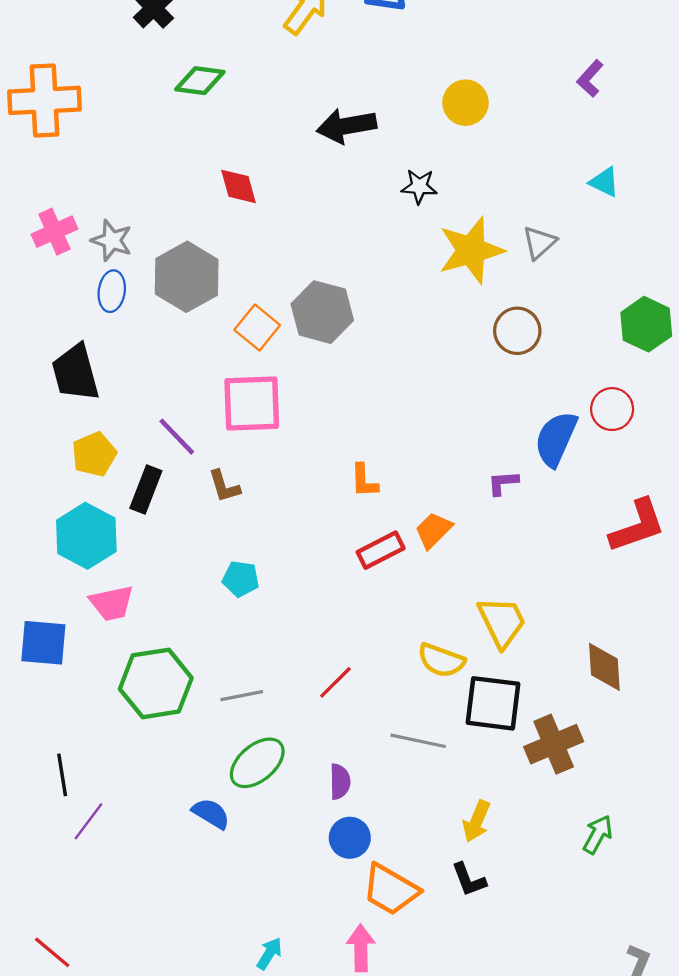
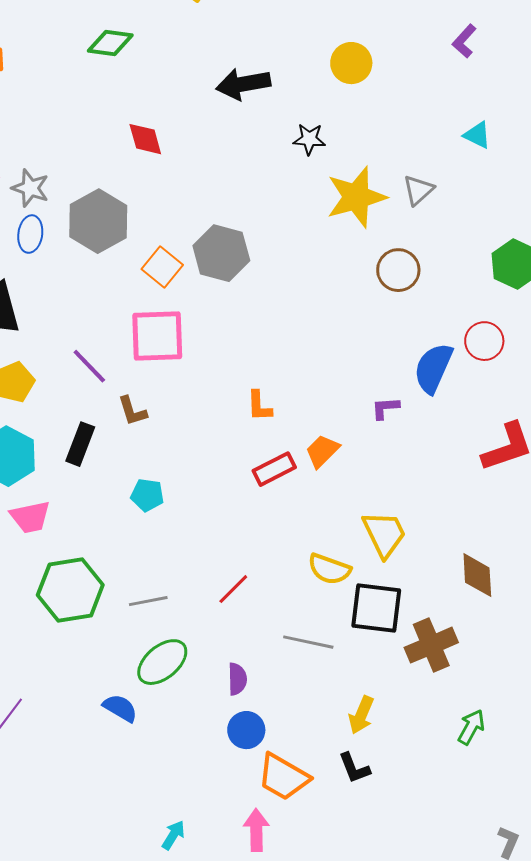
black rectangle: (146, 490) -> (80, 444), moved

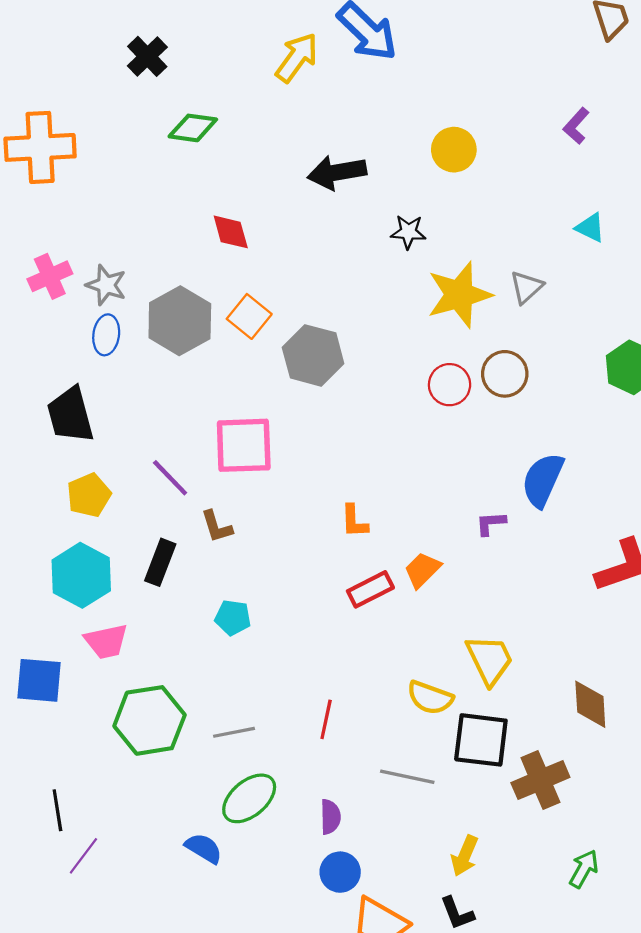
orange square: (162, 267) -> (249, 316), moved
red circle: (484, 341) -> (450, 385), moved
red line: (233, 589) -> (326, 719), turned -33

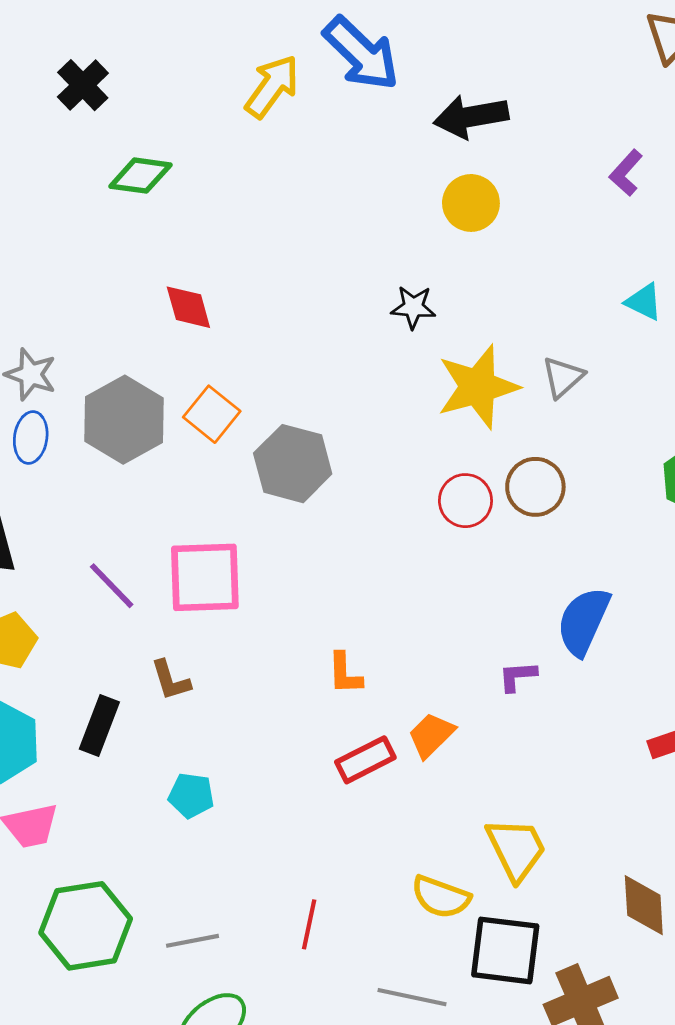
black arrow: (337, 172) -> (471, 117), moved
purple line: (170, 478) -> (112, 586), moved

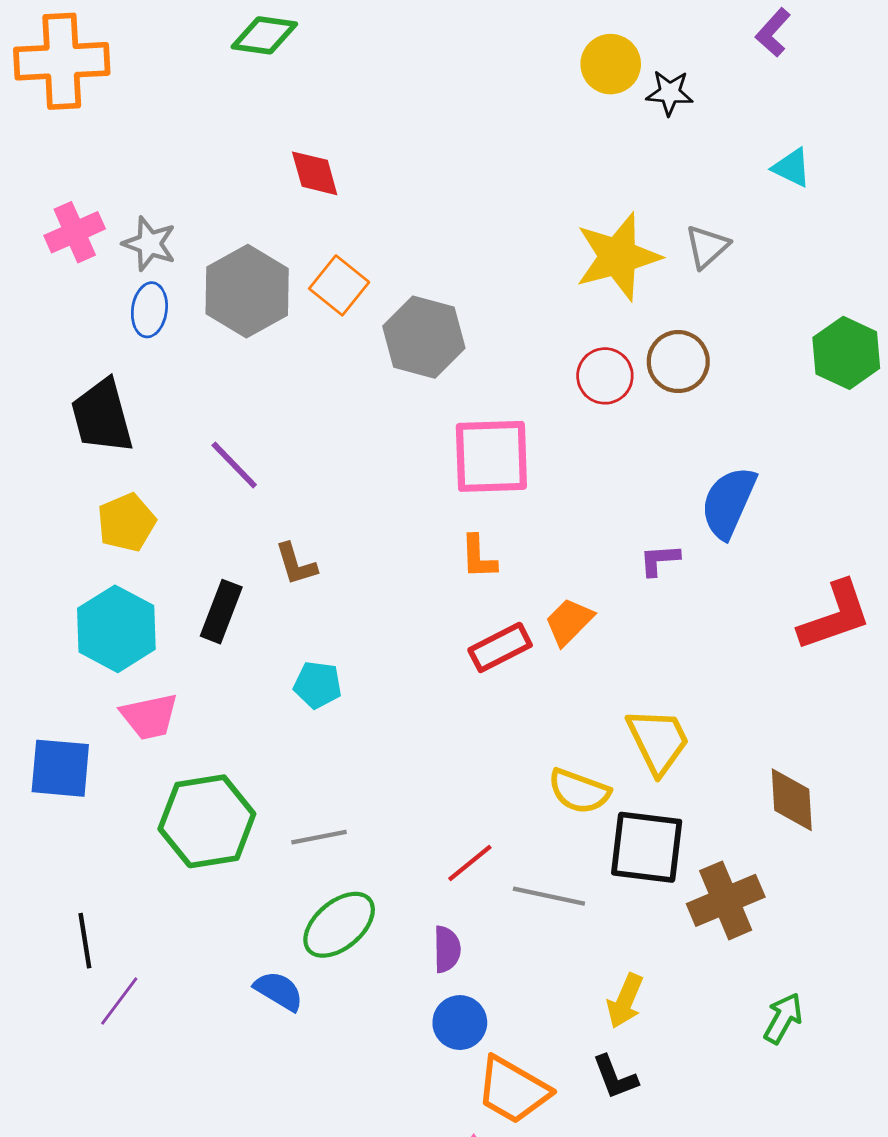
black star: (413, 307) -> (670, 93), moved
pink square: (205, 577) -> (491, 456), moved
red line: (309, 924) -> (470, 863), moved, turned 39

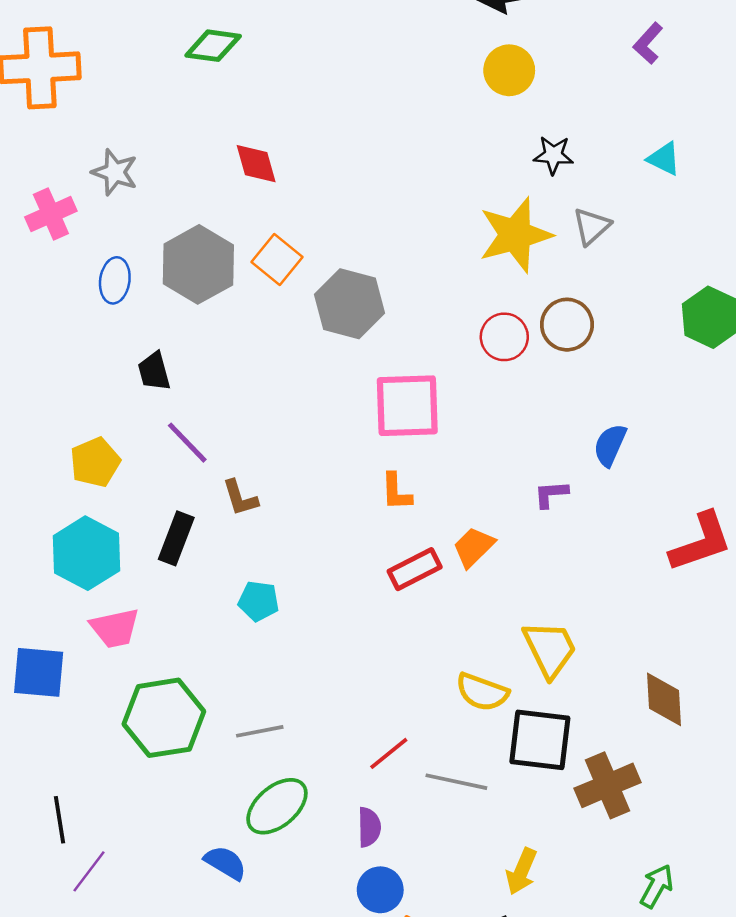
black star: (670, 93) -> (553, 155), moved
gray star: (149, 244) -> (115, 172), moved
black trapezoid: (102, 416) -> (154, 371), moved, size x0.6
purple line: (234, 465) -> (187, 443), moved
blue semicircle: (729, 502) -> (610, 445), size x0.7

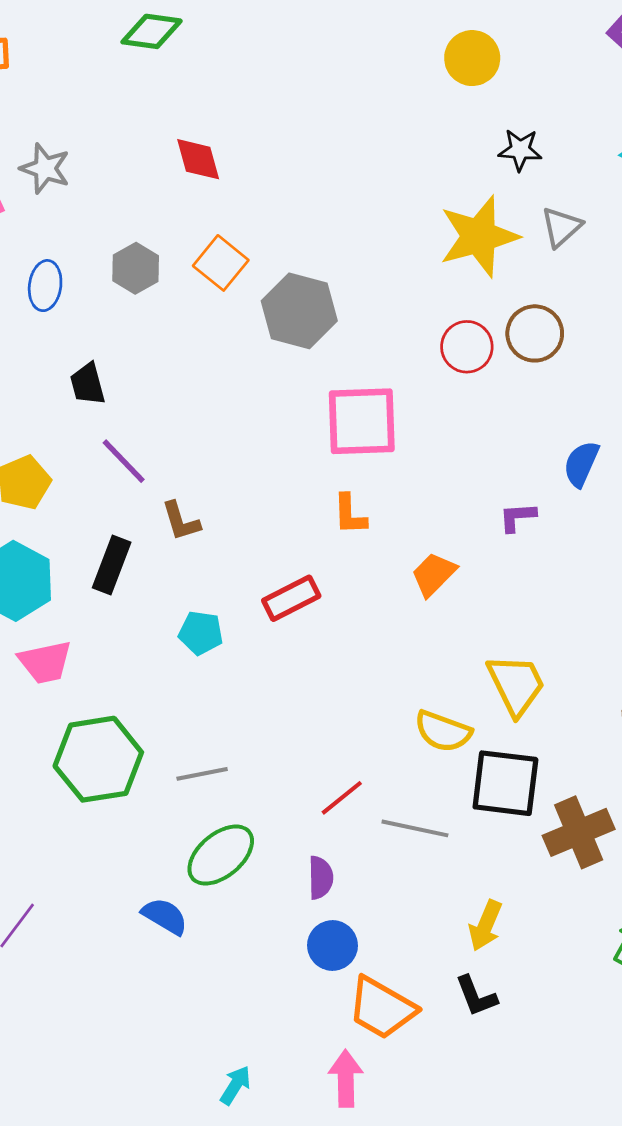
gray hexagon: (198, 264) -> (136, 268), size x0.6
red rectangle: (415, 569) -> (291, 598), moved

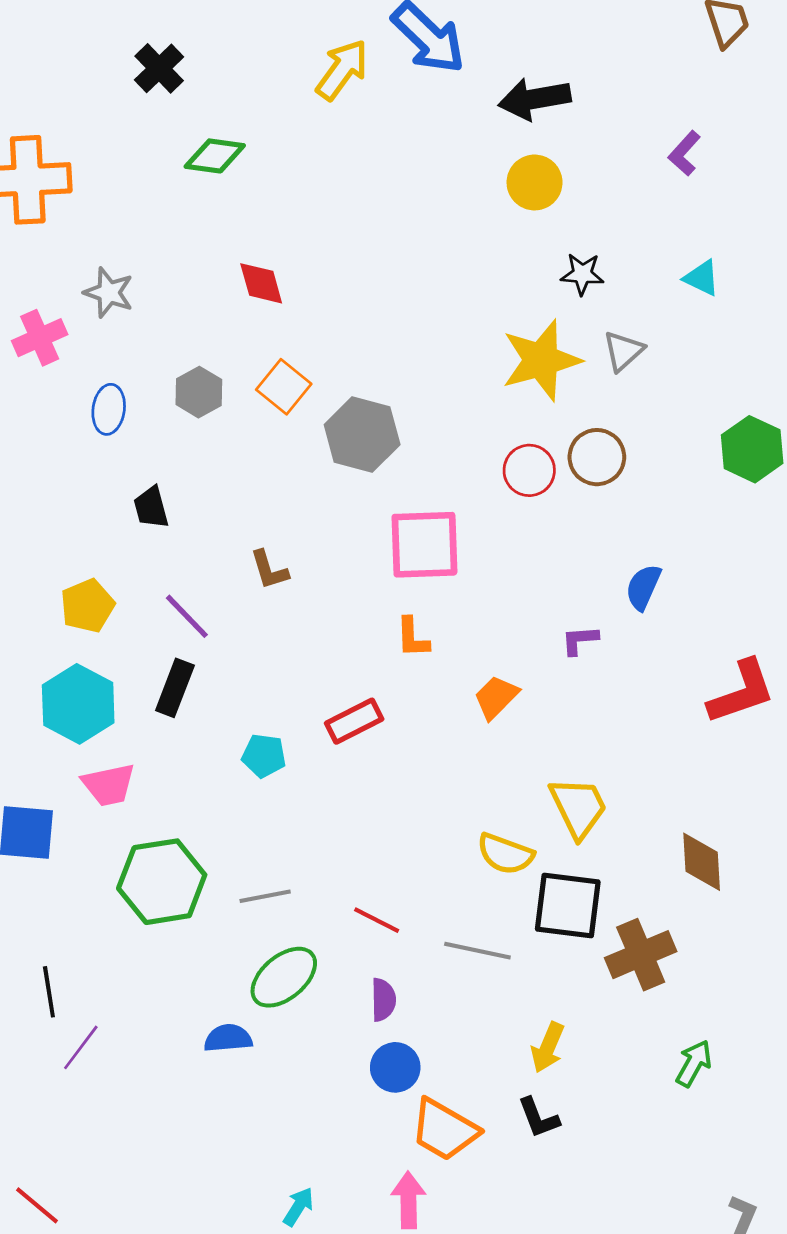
purple line: (124, 461) -> (187, 616), moved
brown L-shape: (181, 521) -> (269, 570), moved
red line: (342, 798) -> (377, 920), moved, turned 66
blue semicircle: (165, 916) -> (228, 1038), turned -36

